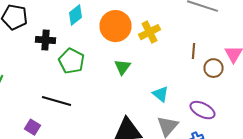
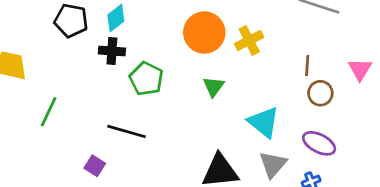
cyan diamond: (76, 15) -> (116, 18), moved
brown circle: (214, 68) -> (320, 93), moved
cyan triangle: (160, 94) -> (264, 122), size x1.5

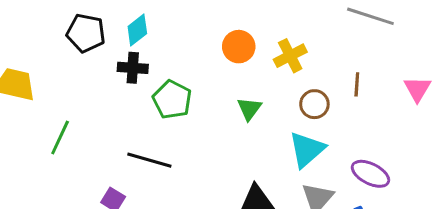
orange circle: (204, 33) -> (239, 47), size x0.7
brown circle: (320, 93) -> (314, 104), moved
cyan triangle: (264, 122) -> (307, 150), turned 40

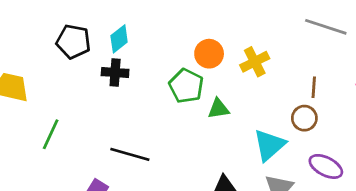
green pentagon: (172, 100) -> (186, 86), moved
brown circle: (314, 104) -> (304, 118), moved
green triangle: (249, 109) -> (218, 109), turned 45

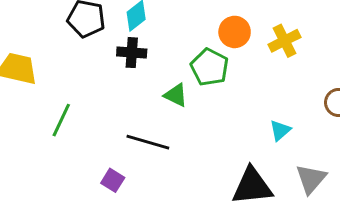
green triangle: (218, 109) -> (176, 95), moved, turned 35
cyan triangle: (269, 145) -> (280, 130), moved, size x0.6

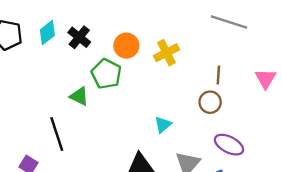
black cross: (132, 53) -> (79, 37), moved, turned 35
black line: (148, 142) -> (57, 134), turned 56

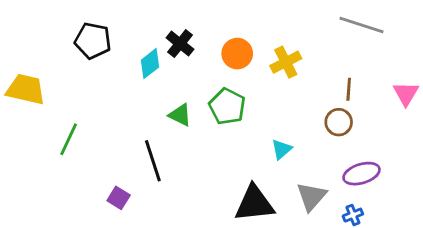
cyan diamond: (47, 33) -> (150, 64), moved
green pentagon: (106, 74) -> (227, 106), moved
purple ellipse: (229, 145) -> (362, 174), turned -44

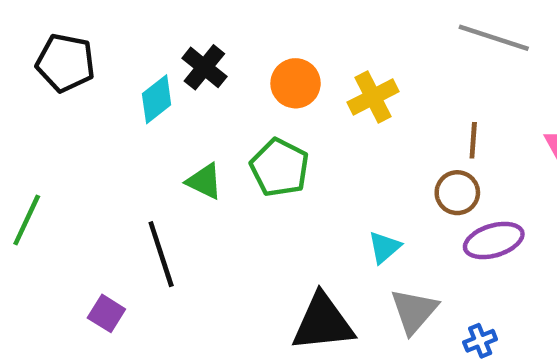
cyan triangle: (281, 149) -> (384, 247), moved
purple ellipse: (362, 174) -> (494, 241), moved

